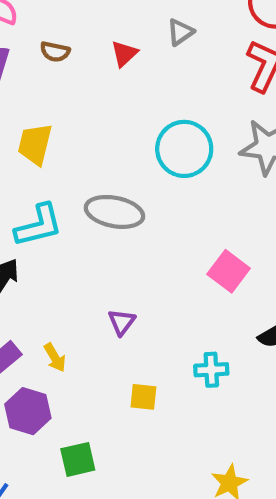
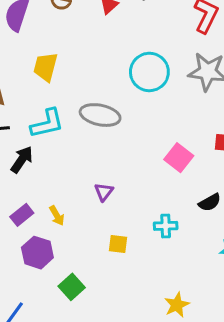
green square: (78, 459) -> (72, 287), turned -30

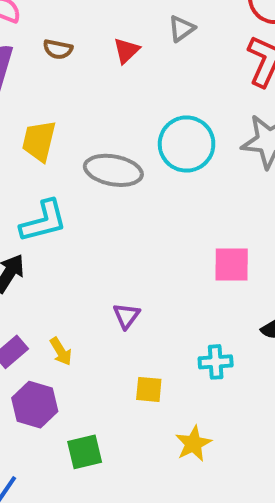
gray ellipse: (100, 115) -> (113, 170), moved
pink square: (179, 158) -> (232, 264), turned -36
green square: (72, 287) -> (85, 452), turned 30
yellow star: (177, 305) -> (193, 444), moved

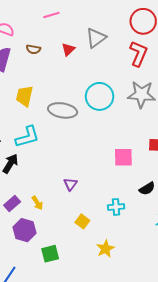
gray triangle: (182, 29) -> (96, 38), size x1.5
yellow square: (149, 389) -> (82, 221), turned 32

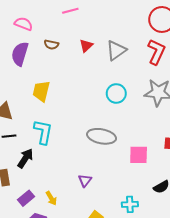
gray triangle: (96, 38) -> (116, 50), moved
cyan circle: (100, 96) -> (116, 93), size x0.7
gray ellipse: (63, 110) -> (102, 136), moved
cyan L-shape: (27, 137) -> (43, 132), turned -65

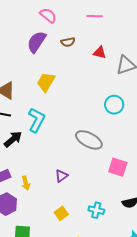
brown semicircle: (51, 45) -> (68, 42), turned -40
red triangle: (86, 46) -> (100, 53), turned 40

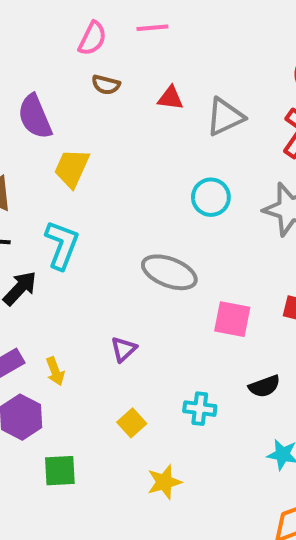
pink semicircle: (48, 15) -> (92, 38), moved, turned 84
purple semicircle: (37, 42) -> (35, 117), moved, turned -50
brown semicircle: (68, 42) -> (106, 85), turned 32

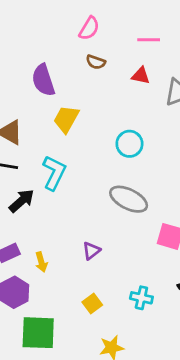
pink line: (152, 28) -> (149, 40), moved
cyan circle: (211, 197) -> (129, 144), moved
green square: (60, 471) -> (38, 333), size x1.5

